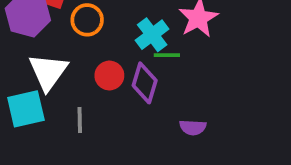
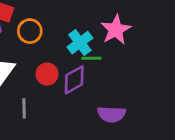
purple diamond: (145, 83) -> (74, 80), turned 44
purple semicircle: (193, 127) -> (111, 114), size x1.4

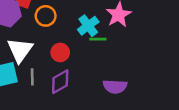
purple diamond: (74, 80) -> (60, 82), moved
gray line: (24, 108) -> (32, 77), moved

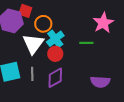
cyan cross: (88, 26) -> (55, 39), moved
white triangle: (20, 50) -> (33, 44), moved

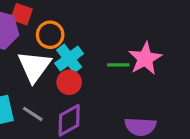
pink star: (103, 23) -> (145, 59), moved
gray line: (32, 74) -> (33, 114), turned -56

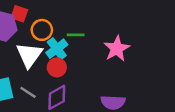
green line: (118, 65) -> (76, 35), moved

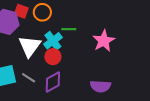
orange circle: (42, 30) -> (42, 12), moved

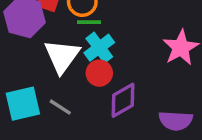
green line: (69, 29) -> (89, 22), moved
purple diamond: (53, 82) -> (123, 100), moved

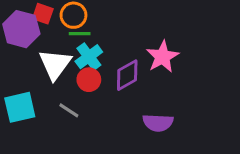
purple diamond: (123, 100) -> (127, 75), moved
gray line: (60, 107) -> (69, 110), moved

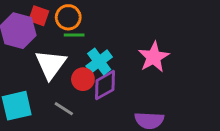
cyan cross: (89, 57) -> (99, 61), moved
purple diamond: (127, 75) -> (105, 85), moved

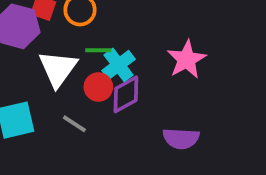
green line: (74, 35) -> (98, 50), moved

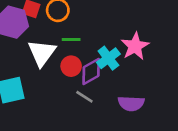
cyan cross: (119, 65) -> (108, 58), moved
gray line: (74, 124) -> (84, 97), moved

